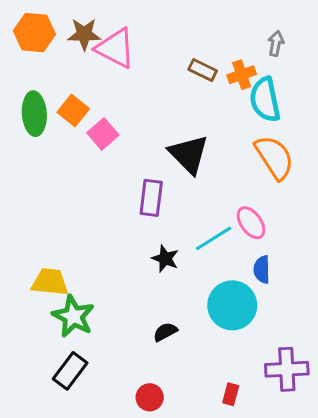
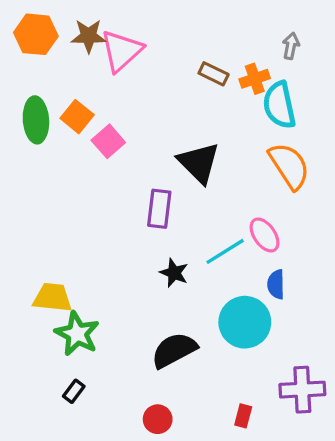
pink triangle: (115, 48) -> (121, 51), turned 51
black semicircle: (165, 332) -> (174, 350), size x1.8
black rectangle: (70, 371) -> (74, 391), size x0.6

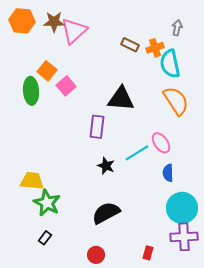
green ellipse: (36, 120) -> (31, 91), moved
black triangle: (199, 163) -> (121, 99), turned -40
cyan circle: (245, 322) -> (182, 208), moved

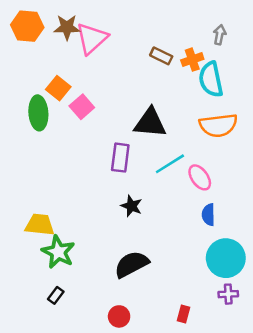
orange semicircle: (176, 101) -> (218, 125), turned 116
cyan line: (137, 153) -> (170, 164), moved
purple cross: (184, 237) -> (228, 294), size x0.6

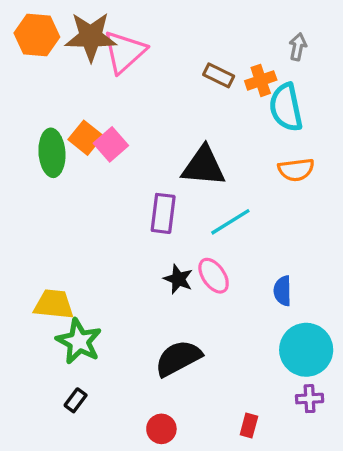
brown star: (67, 27) -> (91, 37), size x1.4
orange square: (58, 88) -> (86, 138), moved
orange semicircle: (218, 125) -> (296, 170), size x0.7
pink ellipse: (200, 177) -> (214, 276), moved

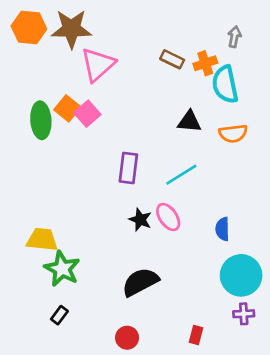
pink triangle: (124, 52) -> (98, 65), moved
black triangle: (203, 166) -> (189, 122), moved, size x0.7

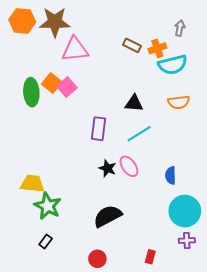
pink triangle: (98, 65) -> (75, 49), turned 36
cyan semicircle: (225, 84) -> (173, 65), turned -92
black triangle: (189, 122) -> (134, 103), moved

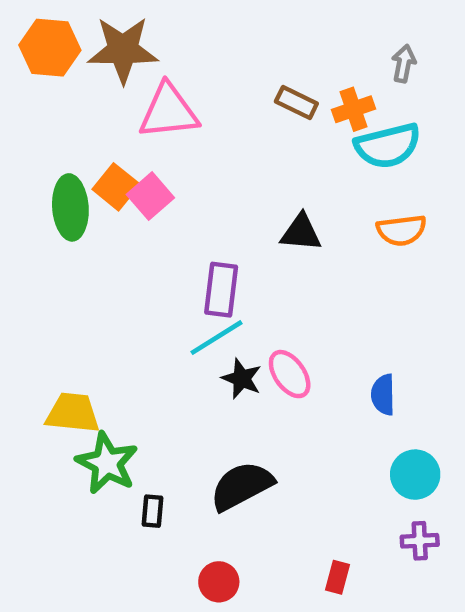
cyan line: (139, 134) -> (217, 338), moved
cyan circle: (185, 211) -> (415, 475), size x0.7
black rectangle: (46, 242) -> (153, 511), moved, turned -32

